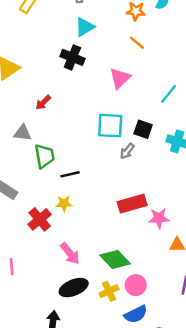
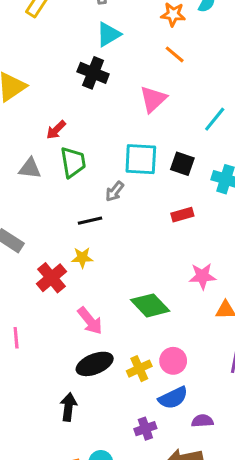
gray arrow: (127, 151) -> (115, 191), moved
green trapezoid: (44, 156) -> (73, 162), moved
red rectangle: (132, 204) -> (182, 215), moved, size x0.6
green diamond: (115, 260) -> (150, 305), moved

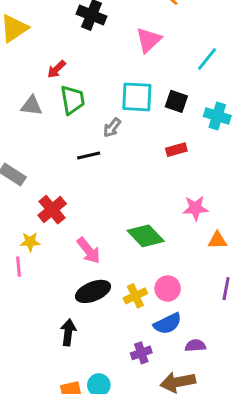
yellow star: (82, 258) -> (30, 242), moved

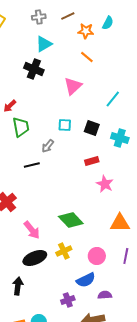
cyan square: (137, 97) -> (65, 125), size x0.6
pink star: (195, 208) -> (105, 184), moved, turned 30
orange triangle: (217, 240) -> (120, 223), size x1.5
pink circle: (168, 289) -> (97, 256), moved
yellow cross: (135, 296) -> (64, 251), moved

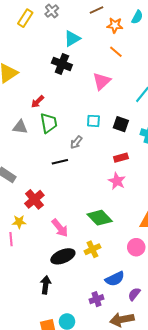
gray cross: (39, 17) -> (52, 11), moved, turned -32
pink star: (105, 184) -> (117, 181), moved
pink circle: (97, 256) -> (136, 247), moved
purple semicircle: (105, 295) -> (134, 294), turned -48

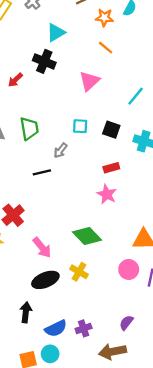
red arrow: (37, 102) -> (15, 80), moved
yellow cross: (92, 249) -> (79, 272), turned -35
blue semicircle: (115, 279) -> (56, 328), moved

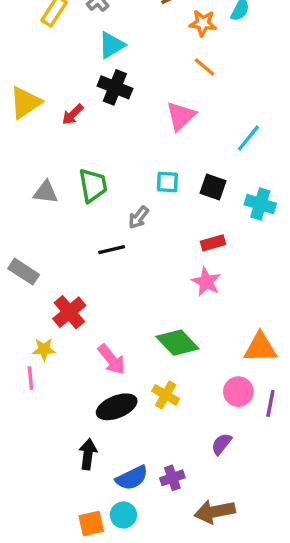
cyan triangle: (56, 33) -> (112, 45), moved
purple semicircle: (126, 323) -> (221, 444), moved

